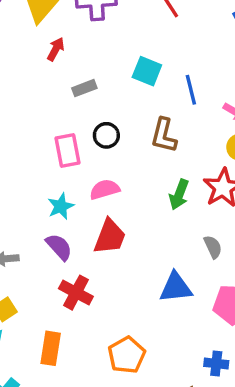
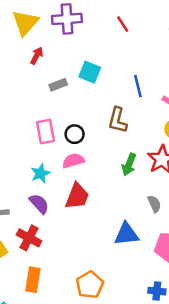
cyan square: (147, 71) -> (90, 72), moved
black circle: (106, 135) -> (75, 134), moved
red cross: (76, 293) -> (29, 238), moved

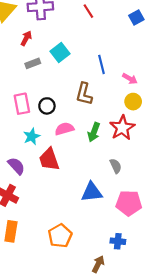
red arrow: (37, 56) -> (26, 38), moved
cyan square: (90, 72) -> (60, 52), turned 30
pink semicircle: (73, 161) -> (64, 129), moved
cyan star: (40, 173) -> (32, 136), moved
red trapezoid: (77, 196) -> (49, 159), turned 140

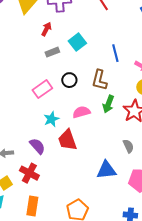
pink rectangle: (22, 104) -> (42, 89), turned 66
black circle: (47, 106) -> (69, 80), moved
green arrow: (94, 132) -> (108, 104), moved

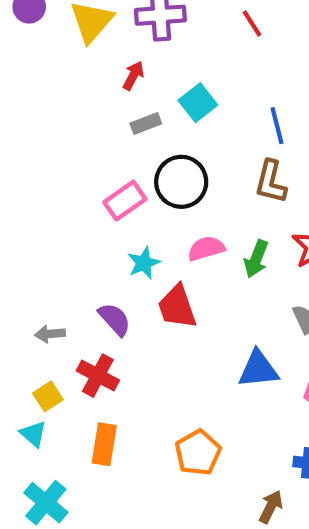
black circle: (69, 80) -> (181, 182), size x1.6
brown L-shape: (99, 80) -> (271, 182), moved
green arrow: (108, 104) -> (256, 259), moved

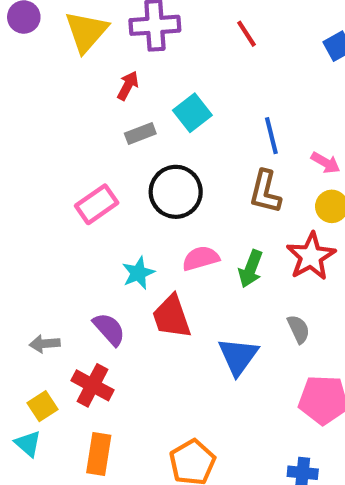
pink rectangle: (125, 201) -> (97, 204), moved
blue triangle: (258, 369) -> (238, 356), moved, turned -48

